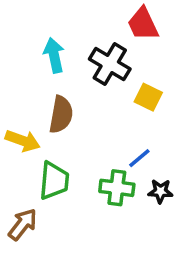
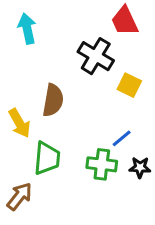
cyan arrow: (54, 55) -> (27, 29), moved
yellow arrow: (23, 141) -> (19, 123), turned 40

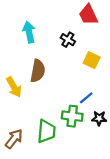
cyan arrow: (27, 29) -> (29, 32), moved
black cross: (96, 56) -> (68, 40), size x0.6
green trapezoid: (47, 158) -> (46, 131), moved

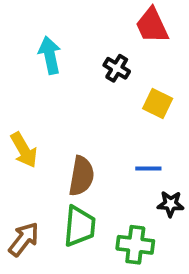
brown semicircle: (38, 71) -> (81, 176), moved
blue line: (86, 98) -> (148, 169), turned 40
green cross: (72, 116) -> (135, 245), moved

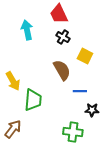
red trapezoid: (152, 26) -> (59, 14), moved
brown semicircle: (81, 176) -> (62, 70), moved, turned -40
green trapezoid: (80, 226) -> (33, 100), moved

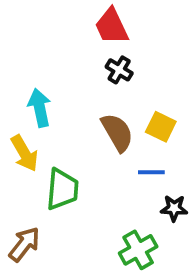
cyan arrow: (27, 30) -> (40, 108), moved
yellow square: (85, 56) -> (161, 127), moved
green cross: (73, 132) -> (138, 250), turned -36

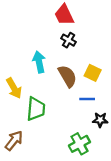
cyan arrow: (40, 108) -> (39, 62), moved

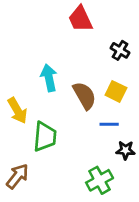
black cross: (69, 40) -> (120, 50), moved

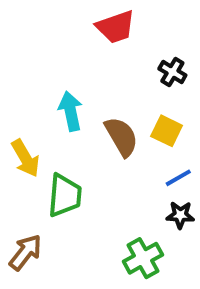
red trapezoid: (80, 19) -> (116, 27), turned -84
blue line: (109, 124) -> (178, 178), moved, turned -30

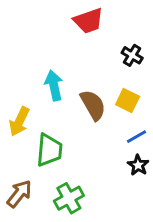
yellow arrow: (25, 158) -> (19, 122), turned 56
black star: (180, 215) -> (138, 165), turned 30
green cross: (143, 258) -> (69, 198), moved

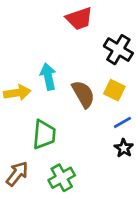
black cross: (132, 55) -> (118, 50), size x1.5
yellow arrow: (19, 122) -> (17, 93), moved, turned -125

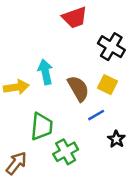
blue line: (122, 122) -> (96, 115), moved
green cross: (62, 178) -> (66, 152), moved

